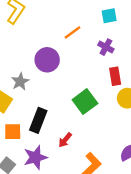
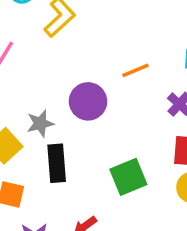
black rectangle: (38, 120) -> (57, 163), moved, turned -40

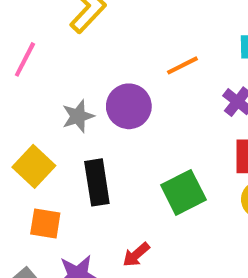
gray star: (40, 123) -> (78, 116), moved

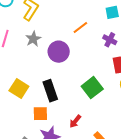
gray star: (78, 116) -> (33, 39), moved
orange square: (45, 224) -> (40, 114), moved

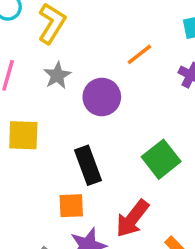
yellow square: (19, 88) -> (23, 135), moved, turned -30
red arrow: (75, 121) -> (132, 219), size x1.6

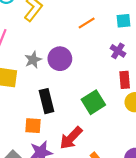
orange line: (139, 54) -> (87, 23), moved
gray star: (57, 75) -> (33, 60), moved

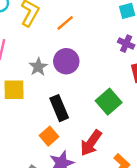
orange line: (87, 23) -> (65, 23), moved
orange square: (33, 126) -> (49, 136), turned -36

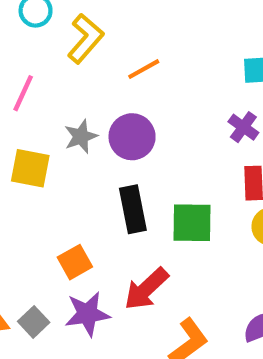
green square: (109, 102) -> (192, 223), turned 30
black rectangle: (59, 108) -> (133, 209), moved

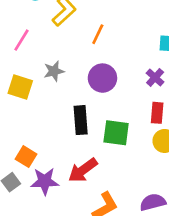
orange line: (144, 69) -> (98, 34), turned -42
purple circle: (132, 137) -> (102, 78), moved
orange square: (75, 262) -> (26, 157), moved, turned -36

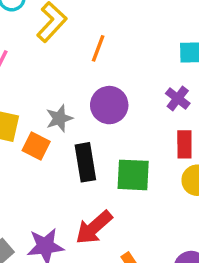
gray star: (54, 71) -> (59, 118), moved
orange square: (26, 157) -> (36, 146), moved

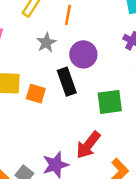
gray star: (59, 118) -> (46, 43), moved
black rectangle: (85, 162) -> (67, 82), moved

